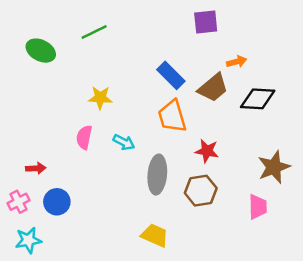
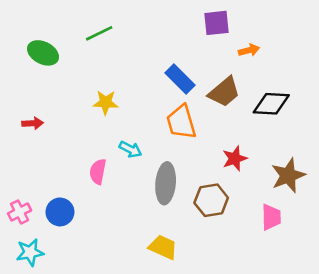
orange arrow: (237, 62) -> (249, 50), moved
pink semicircle: (84, 137) -> (98, 172), moved
red star: (207, 151) -> (235, 159), moved, turned -30
red arrow: (36, 168) -> (33, 123), moved

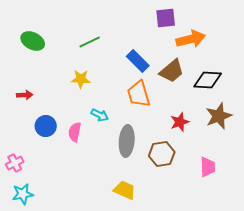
green line: (99, 33) -> (90, 42), moved
orange arrow: (249, 50) -> (191, 39), size x1.8
brown star: (288, 175) -> (219, 116), moved
blue circle: (60, 212) -> (46, 126), moved

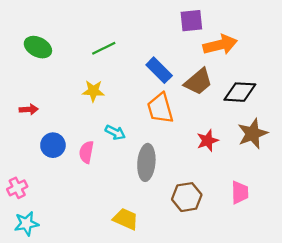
brown hexagon: (162, 154) -> (187, 197), moved
yellow trapezoid: (125, 190) -> (126, 219), moved

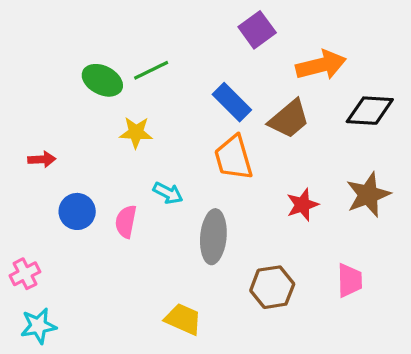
purple square: (191, 21) -> (257, 30), moved, turned -30
green ellipse: (38, 47) -> (102, 80), moved
black diamond: (240, 92) -> (370, 111), moved

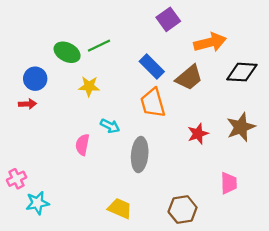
blue circle: (77, 211) -> (35, 79), moved
brown hexagon: (272, 287) -> (183, 210), moved
cyan star: (38, 326) -> (37, 203), moved

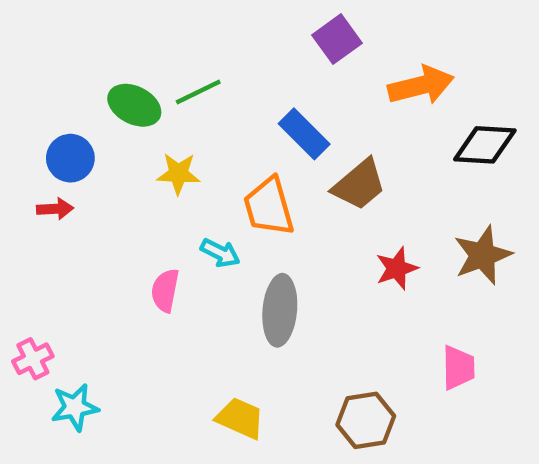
brown trapezoid: (189, 78) -> (359, 185), moved
orange trapezoid: (153, 103) -> (269, 207), moved

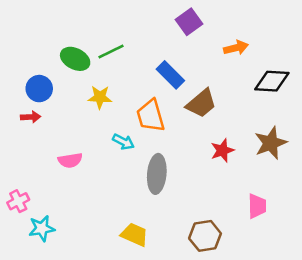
orange arrow: (421, 85) -> (236, 48), size x0.7
pink semicircle: (165, 290) -> (70, 160), moved, turned -110

